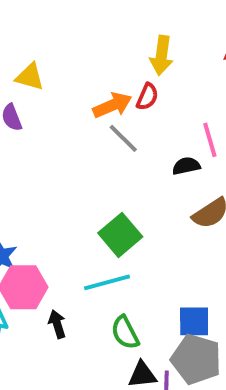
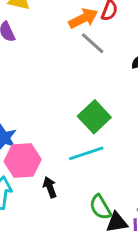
green semicircle: (125, 333) -> (100, 207), moved

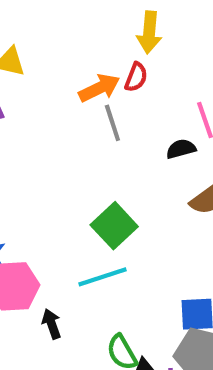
gray line: (93, 43) -> (112, 123), turned 30

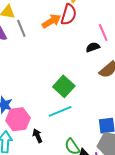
red semicircle: (136, 77) -> (69, 15), size x1.5
gray line: (112, 123) -> (21, 28), moved

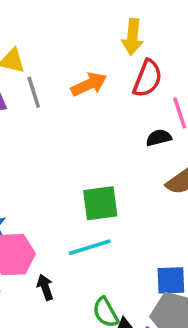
red semicircle: (69, 15) -> (148, 78), moved
green square: (64, 86) -> (100, 203), turned 35

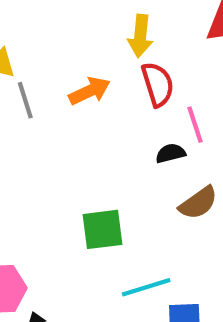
red semicircle: (148, 78) -> (158, 84), turned -39
cyan line: (90, 247) -> (146, 287), moved

